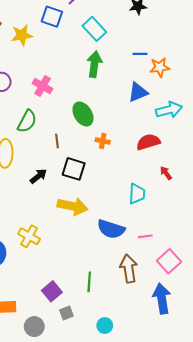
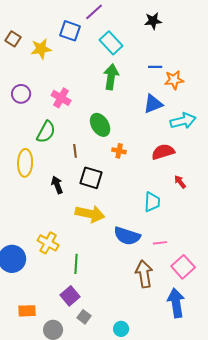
black arrow: (38, 176) -> (57, 185), turned -72
green line: (89, 282) -> (76, 264), moved
gray square: (66, 313) -> (84, 317), turned -32

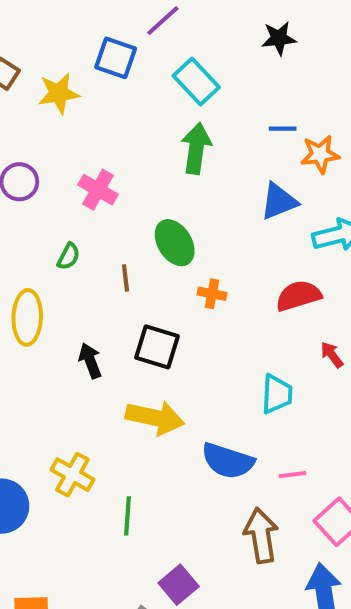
green semicircle: (46, 132) -> (68, 256), size x0.6
brown line: (75, 151) -> (125, 278), moved
purple square: (70, 296) -> (179, 585), moved

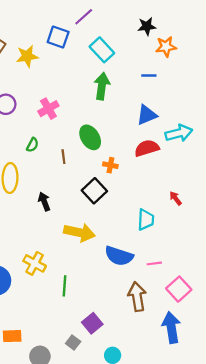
orange star: (320, 154) -> (166, 47), moved
pink cross: (98, 190) -> (48, 109), turned 30
red semicircle: (298, 296) -> (147, 148), moved
black square: (157, 347) -> (94, 191), moved, turned 30

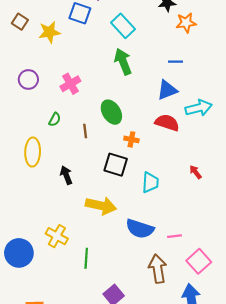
blue line: (149, 75) -> (176, 62), moved
green arrow: (102, 86) -> (123, 62), turned -30
red semicircle: (147, 148) -> (167, 123), turned 35
black square: (94, 191) -> (116, 165), turned -30
cyan trapezoid: (146, 220) -> (150, 183), moved

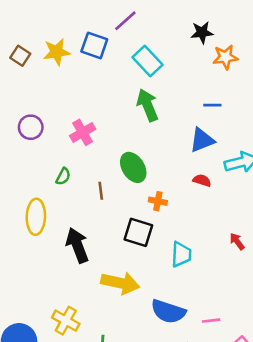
yellow star: (49, 32) -> (57, 52), moved
red semicircle: (167, 123) -> (202, 180), size x0.6
black arrow: (66, 175) -> (77, 245), size x1.5

